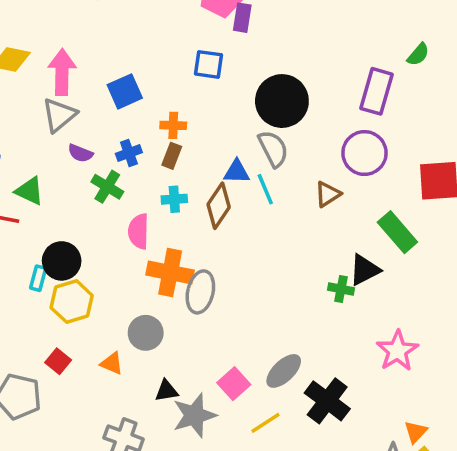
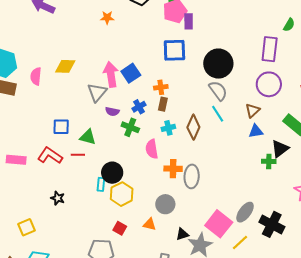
blue square: (209, 64) -> (174, 50), size x1.4
pink arrow: (62, 72) -> (111, 74), moved
blue triangle: (237, 172) -> (256, 131), moved
orange cross: (170, 273) -> (173, 169), size x0.7
pink square: (234, 384) -> (219, 224), size x1.5

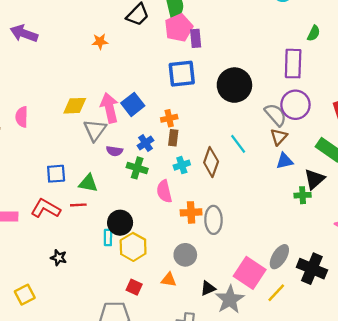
yellow diamond: (65, 66) -> (75, 106), moved
gray semicircle: (218, 91) -> (276, 115), moved

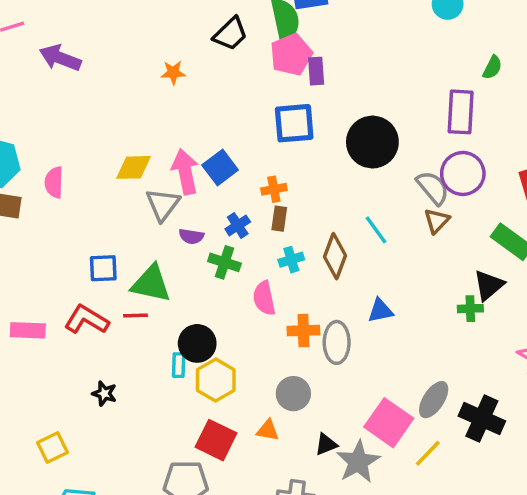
blue triangle: (285, 161) -> (380, 311), moved
green triangle: (88, 183) -> (151, 284), size x1.4
red square: (134, 287) -> (216, 440), size x1.6

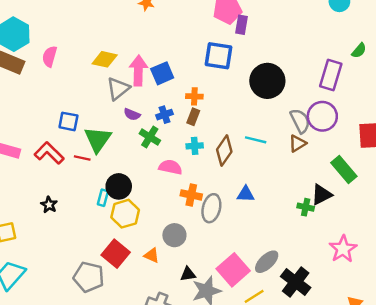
cyan line: (376, 230) -> (256, 140), turned -54
green triangle: (151, 284) -> (98, 139), turned 40
pink semicircle: (264, 298) -> (170, 167), turned 100

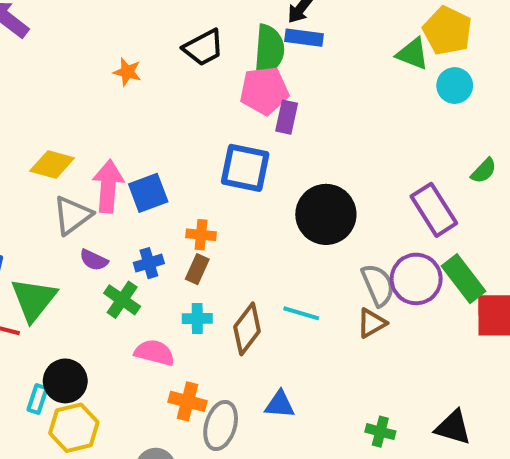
purple rectangle: (331, 75) -> (434, 210), turned -52
green rectangle: (344, 169) -> (464, 279), moved
black triangle: (322, 195) -> (453, 427), moved, turned 40

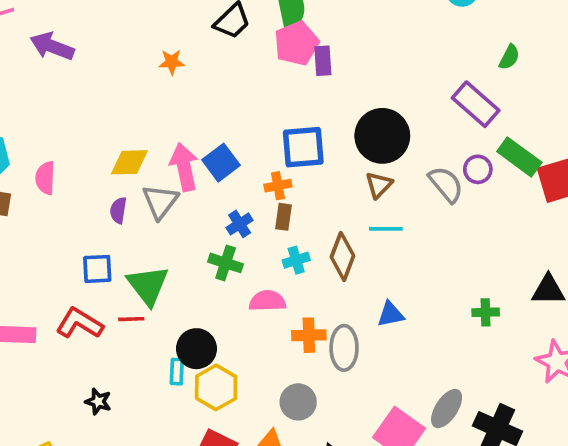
blue square: (245, 168) -> (303, 147), moved
purple semicircle: (94, 260) -> (118, 210), moved, turned 90
purple circle: (416, 279) -> (478, 169), size x0.6
brown triangle: (372, 323) -> (379, 185), moved

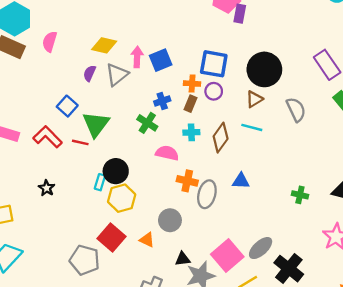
pink arrow: (184, 167) -> (137, 57), size x0.7
purple circle: (478, 169) -> (214, 91), moved
blue square: (97, 269) -> (67, 106), turned 30

